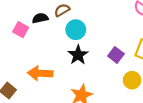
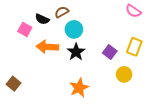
black semicircle: (40, 18) -> (42, 19), turned -144
orange arrow: (40, 73) -> (47, 47), moved

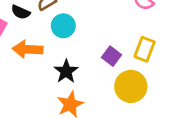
black star: (76, 52) -> (66, 71), moved
yellow circle: (124, 74) -> (131, 86), size x1.5

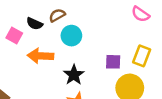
purple square: (112, 56) -> (113, 62), turned -35

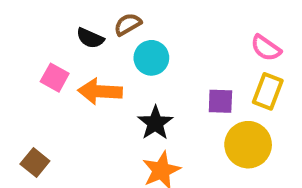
pink semicircle: (140, 14) -> (266, 48), moved
pink square: (14, 36) -> (55, 78), moved

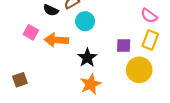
brown square: (35, 162) -> (20, 80), turned 32

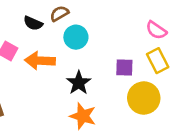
yellow rectangle: (150, 40) -> (158, 61), turned -48
orange star: (91, 84) -> (83, 116), turned -30

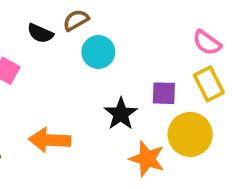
orange arrow: (40, 61) -> (50, 140), moved
black star: (79, 83) -> (121, 114), moved
orange star: (83, 116) -> (147, 159), moved

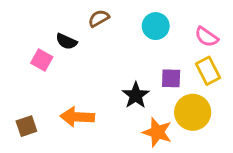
black semicircle: (40, 33) -> (66, 41), moved
cyan circle: (98, 52) -> (156, 26), moved

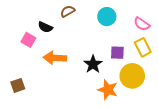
orange arrow: (77, 117) -> (55, 58), moved

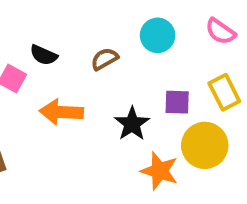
brown semicircle: (68, 11) -> (105, 59), moved
pink semicircle: (142, 24) -> (220, 31), moved

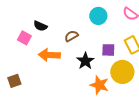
brown semicircle: (105, 59) -> (71, 36), moved

